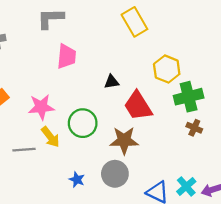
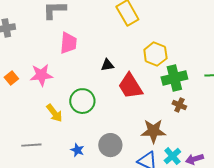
pink star: (41, 107) -> (41, 75), moved
brown star: (124, 140) -> (153, 131), moved
gray line: (24, 150) -> (31, 145), moved

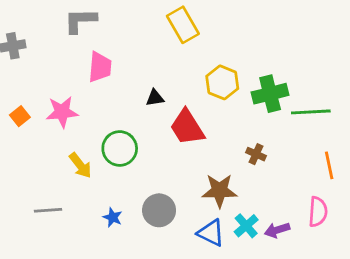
green cross: (174, 78) -> (270, 94), moved

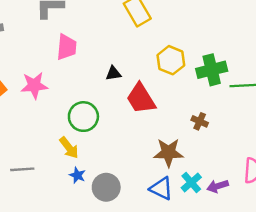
yellow arrow: (80, 165) -> (69, 148), moved
gray circle: (159, 210) -> (106, 187), moved

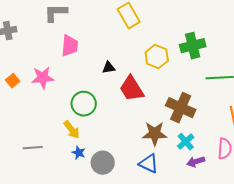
green cross: (212, 70) -> (193, 46), moved
brown cross: (200, 121) -> (181, 108), size x2.0
cyan cross: (191, 182) -> (186, 142), moved

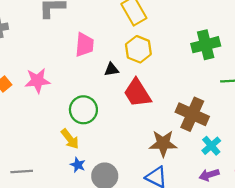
pink trapezoid: (70, 46) -> (85, 45), moved
yellow hexagon: (157, 57) -> (138, 49), moved
cyan cross: (186, 142) -> (211, 146), moved
gray line: (33, 148) -> (22, 171), moved

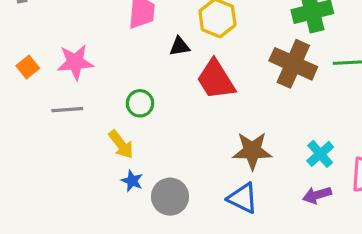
green circle: (83, 110) -> (140, 103), size x0.7
brown cross: (192, 114) -> (293, 64), moved
gray line: (22, 171) -> (67, 110), moved

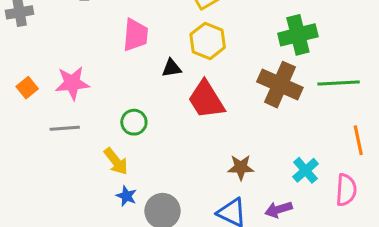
brown star: (252, 151) -> (241, 167), size x0.7
purple arrow: (317, 195) -> (278, 209), moved

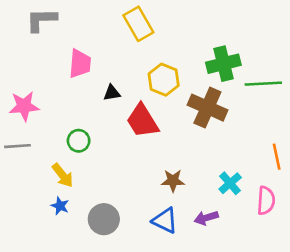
yellow hexagon: (208, 41) -> (164, 80), moved
green line: (339, 83) -> (263, 84), moved
blue star: (126, 196) -> (60, 206), moved

